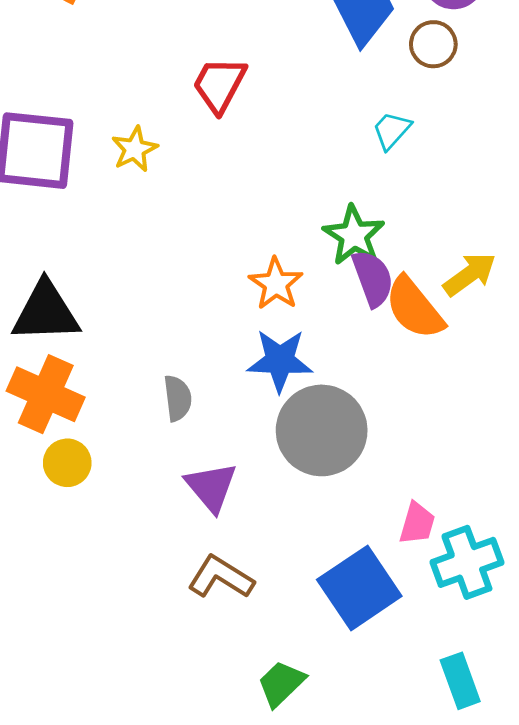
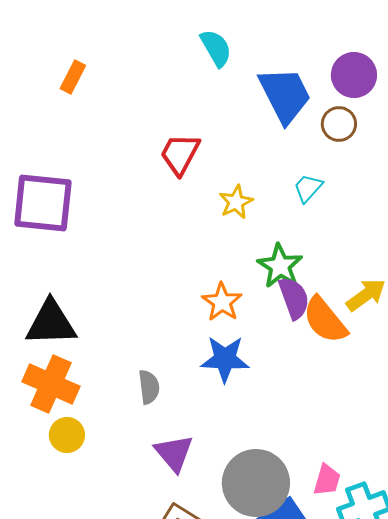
yellow star: (135, 149) -> (236, 202), moved
gray circle: (322, 430) -> (256, 483), moved

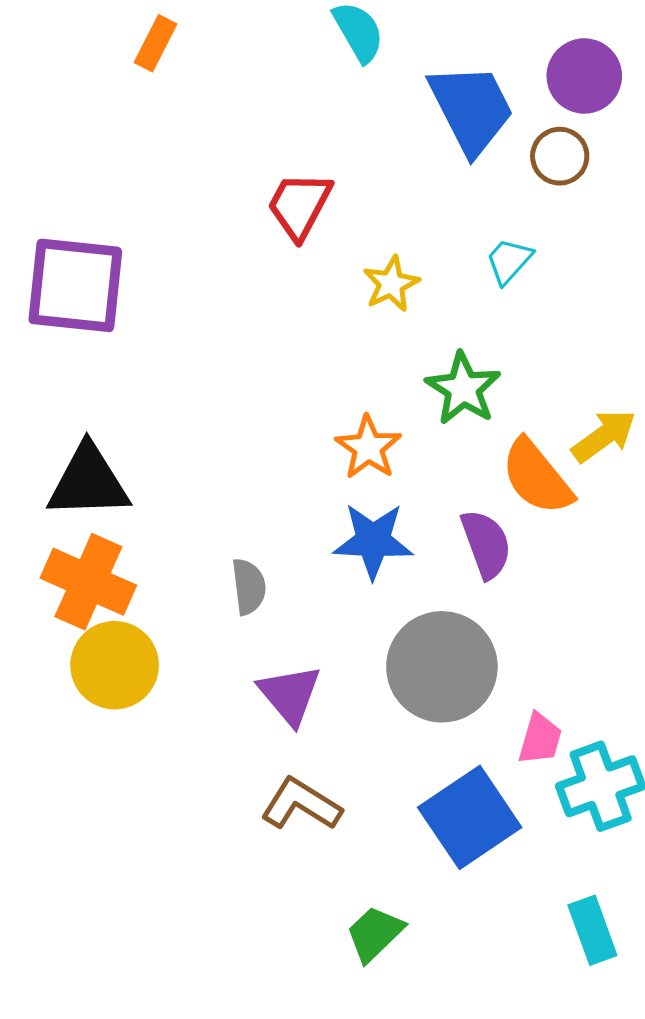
orange rectangle: (73, 77) -> (155, 43), moved
purple semicircle: (294, 298) -> (486, 544), moved
yellow circle: (67, 435) -> (115, 665), size x1.5
gray circle: (256, 483) -> (442, 667), moved

